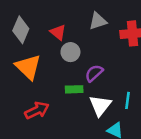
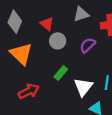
purple semicircle: (94, 73) -> (88, 45), moved
green rectangle: (74, 89) -> (61, 73), turned -48

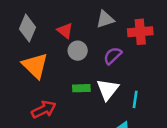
green rectangle: (61, 73) -> (81, 88), turned 48
white triangle: (83, 87) -> (108, 89), moved

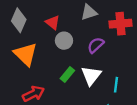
green rectangle: (81, 88) -> (67, 75), turned -49

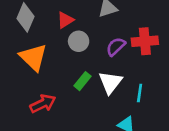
red triangle: (53, 23) -> (65, 20), turned 49
red cross: (121, 24) -> (145, 41), moved

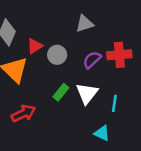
red triangle: (65, 20) -> (35, 46), moved

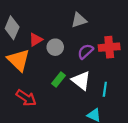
white triangle: (87, 93) -> (81, 81), turned -30
red arrow: (23, 113) -> (26, 98), turned 60

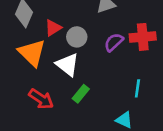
green rectangle: (58, 80) -> (81, 94), moved
white triangle: (81, 81) -> (68, 65), moved

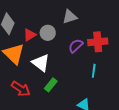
gray circle: (77, 37) -> (48, 33), moved
cyan line: (137, 88) -> (94, 71), moved

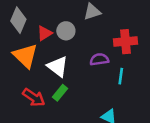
purple semicircle: (76, 46) -> (99, 59), moved, turned 35
green rectangle: (51, 85) -> (60, 93), moved

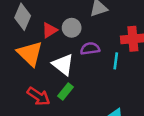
purple semicircle: (99, 59) -> (90, 49), moved
cyan line: (121, 76) -> (116, 61), moved

